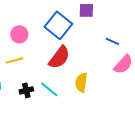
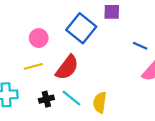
red semicircle: (59, 57) -> (67, 67), moved
yellow semicircle: (81, 82) -> (100, 102), moved

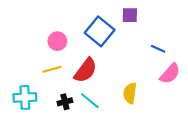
yellow semicircle: (100, 102) -> (130, 93), moved

